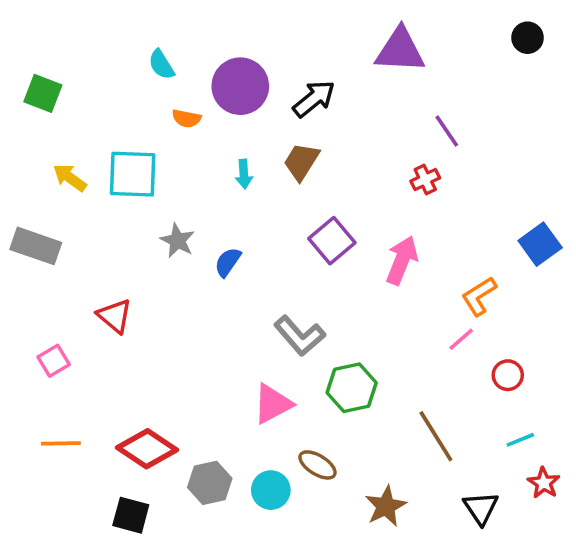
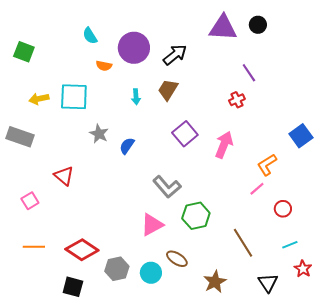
black circle: (528, 38) -> (258, 25), moved
yellow arrow: (70, 178) -> (39, 99), turned -48

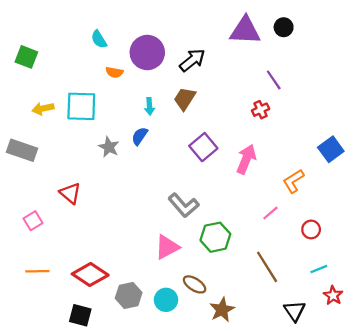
blue semicircle: (127, 146) -> (140, 136), moved
pink line: (257, 189) -> (270, 213), moved
brown star: (215, 282) -> (222, 310), moved

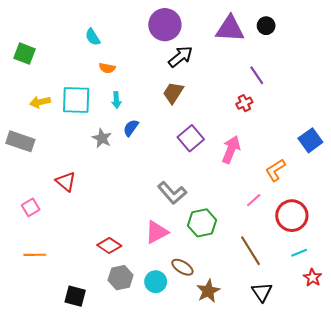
purple circle: (147, 53) -> (165, 25), moved
cyan arrow: (149, 106) -> (116, 100), moved
red circle: (311, 229) -> (292, 216), size x1.8
red diamond: (90, 275) -> (109, 246), moved, size x0.7
black triangle: (295, 311) -> (262, 292), moved

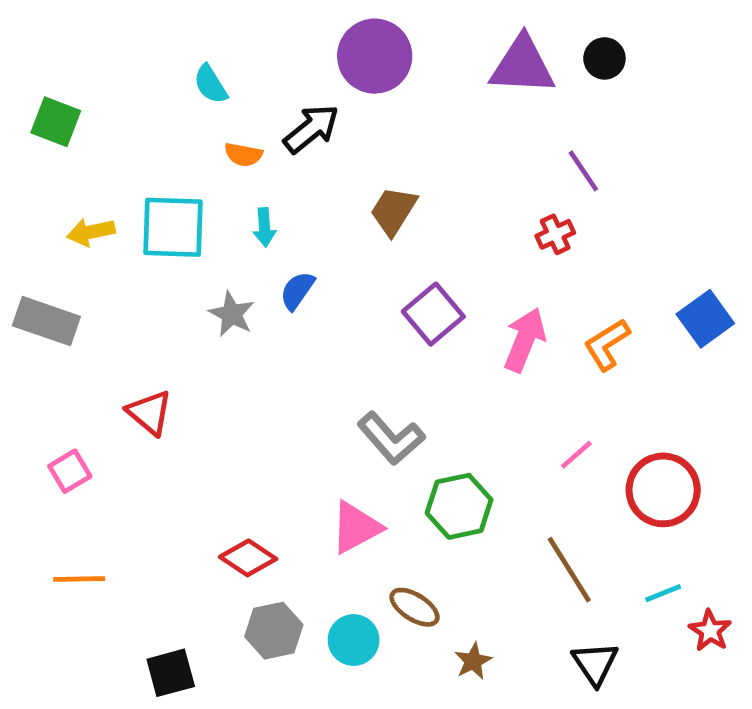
black arrow: (180, 57) -> (311, 129), moved
orange L-shape: (275, 170) -> (607, 345), moved
cyan line: (299, 253) -> (663, 593), moved
brown star: (208, 291) -> (473, 661), size x0.7
black square: (75, 296) -> (171, 673), turned -30

